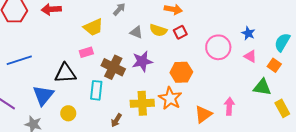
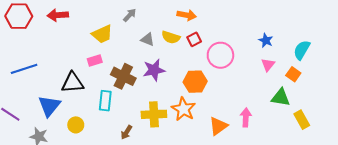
pink circle: (218, 47) -> (220, 55), moved
pink triangle: (250, 56) -> (268, 65), turned 40

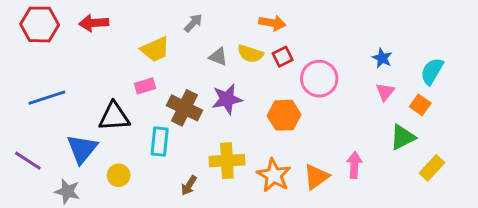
green triangle: (281, 97) -> (403, 137), turned -36
orange star: (183, 109) -> (274, 175), moved
yellow rectangle: (302, 120) -> (432, 168), turned 72

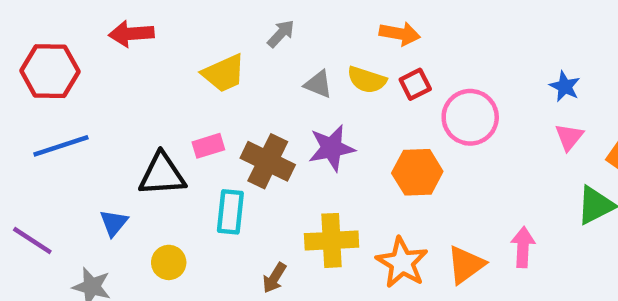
red hexagon: (40, 24) -> (50, 71), moved
pink rectangle: (145, 86) -> (208, 146), moved
blue triangle: (82, 149) -> (114, 223), size x0.6

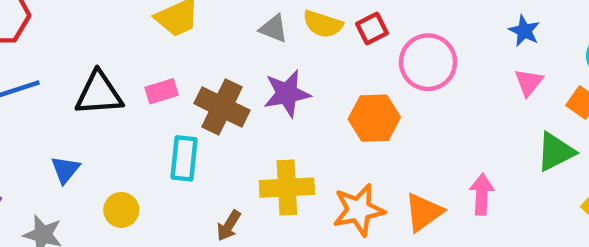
black triangle: (162, 174) -> (99, 94), moved
orange star: (402, 262) -> (359, 210), turned 30

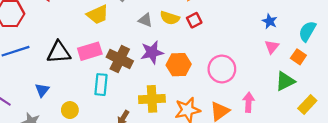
pink circle: (428, 62) -> (222, 69), moved
pink rectangle: (162, 91) -> (90, 51), size x1.5
orange hexagon: (374, 118) -> (179, 65), moved

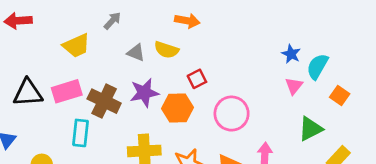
red square: (194, 20) -> (197, 79), moved
cyan semicircle: (307, 31) -> (317, 66), moved
orange square: (298, 57) -> (340, 96), moved

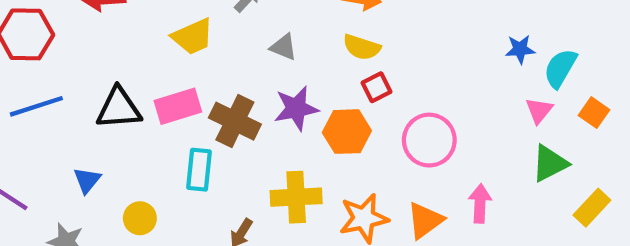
yellow semicircle: (166, 50) -> (362, 47), moved
blue star: (291, 54) -> (520, 49), turned -30
pink triangle: (294, 86) -> (539, 110), moved

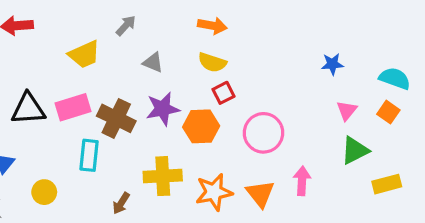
cyan semicircle: (560, 68) -> (395, 78), moved, turned 80
yellow rectangle: (592, 208) -> (387, 184), turned 32
orange triangle: (425, 220) -> (260, 194), turned -32

